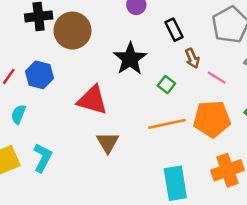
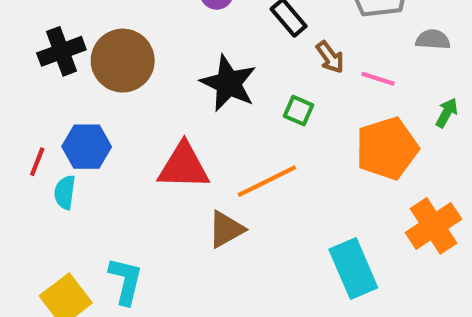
cyan semicircle: (18, 114) -> (65, 192), moved
orange line: (167, 124) -> (267, 181), moved
brown triangle: (108, 142) -> (226, 229), turned 45

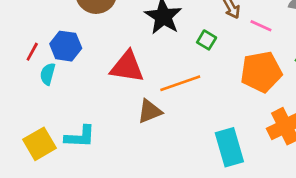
cyan L-shape: (126, 281) -> (80, 137), turned 72

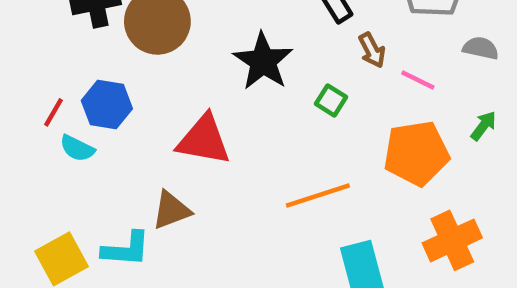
cyan semicircle: (48, 74) -> (77, 148), turned -80
orange line: (180, 83) -> (318, 196), moved
brown triangle: (150, 111) -> (171, 210), moved

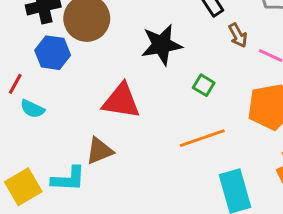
black star: (263, 61) -> (162, 45), turned 30
green square: (331, 100) -> (204, 85), moved
blue hexagon: (107, 105) -> (53, 53), moved

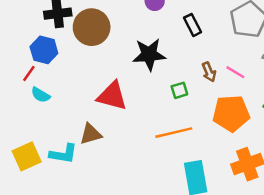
brown arrow: (238, 35) -> (209, 72), moved
blue hexagon: (53, 53) -> (44, 50), moved
green square: (204, 85) -> (179, 90), turned 36

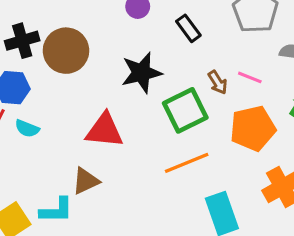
green square: (179, 90) -> (185, 110), size x2.0
cyan semicircle: (41, 95) -> (27, 129), moved

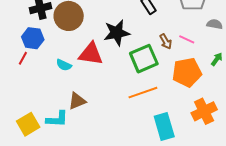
cyan semicircle: (27, 129) -> (64, 65), moved
red triangle: (104, 130) -> (91, 54), moved

